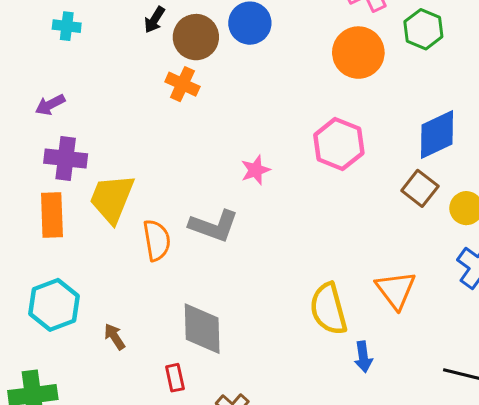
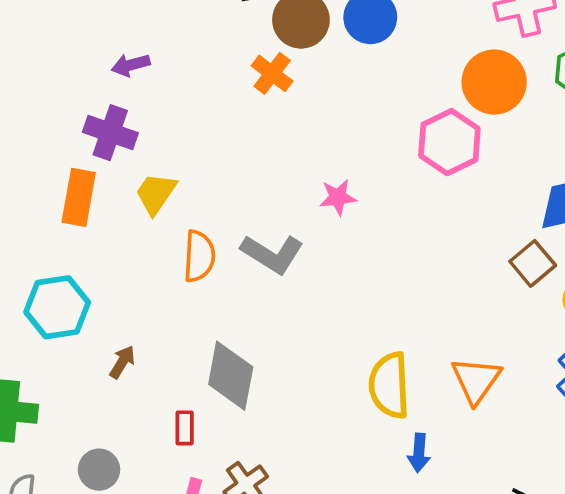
purple arrow: (50, 105) -> (131, 65), moved
pink hexagon: (339, 144) -> (449, 142), moved
yellow trapezoid: (112, 199) -> (156, 193), size x0.7
brown arrow: (115, 337) -> (122, 362), turned 52

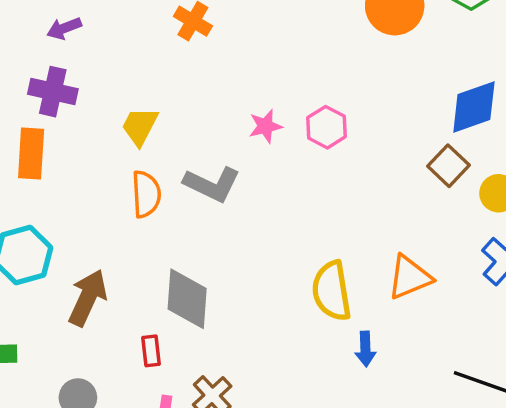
pink hexagon: (449, 142) -> (327, 127), moved, size x0.7
yellow trapezoid: (156, 193) -> (140, 126), moved
brown arrow: (122, 362) -> (88, 298), size x1.8
orange triangle: (476, 380) -> (410, 277), turned 39

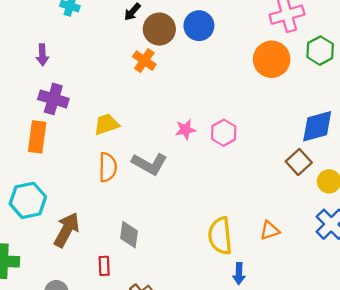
purple arrow: (64, 28) -> (42, 55), moved, turned -75
yellow trapezoid: (140, 126) -> (107, 124), turned 40
orange triangle: (410, 277) -> (270, 230), size x0.7
gray diamond: (187, 299) -> (129, 235), size x0.7

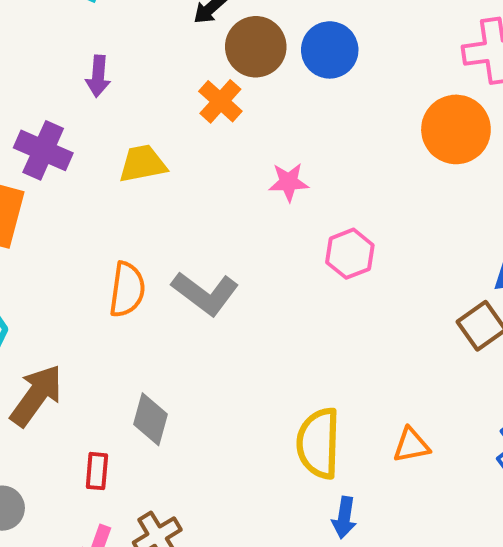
purple arrow: (42, 55) -> (98, 76), moved
yellow trapezoid: (107, 124) -> (142, 164), moved
pink star: (185, 130) -> (289, 182), moved

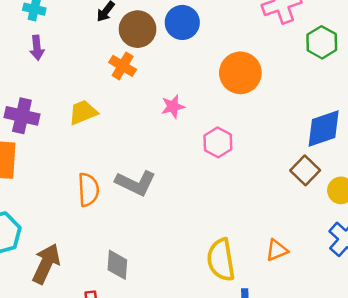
purple arrow: (98, 76) -> (37, 48), moved
orange circle: (456, 129) -> (240, 73), moved

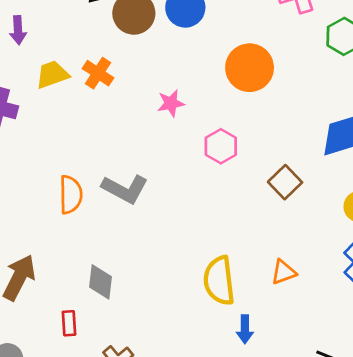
orange cross: (123, 66) -> (98, 73), moved
yellow trapezoid: (83, 112) -> (52, 74), moved
brown square: (305, 170) -> (285, 182), moved

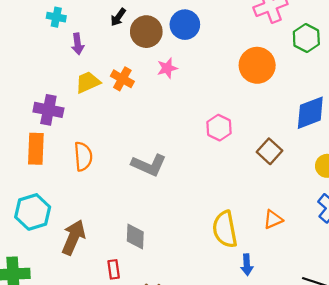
purple arrow: (18, 30) -> (78, 44), moved
orange circle: (250, 68) -> (257, 65), moved
pink star: (171, 103) -> (167, 68), moved
orange semicircle: (71, 195) -> (83, 156), moved

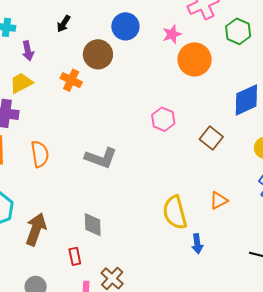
brown circle: (146, 32) -> (98, 54), moved
pink star: (167, 68) -> (172, 34), moved
yellow trapezoid: (88, 82) -> (21, 83), moved

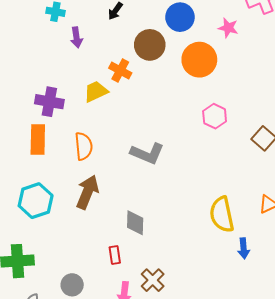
pink star: (172, 34) -> (228, 28), turned 30
orange circle: (195, 59) -> (199, 60), moved
yellow trapezoid: (21, 83) -> (96, 91), moved
brown arrow: (36, 229) -> (87, 192), moved

